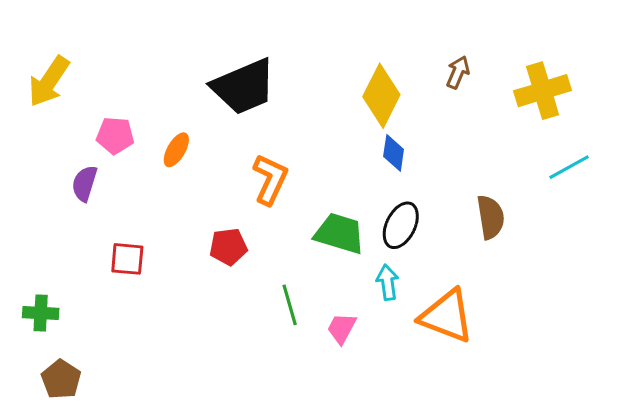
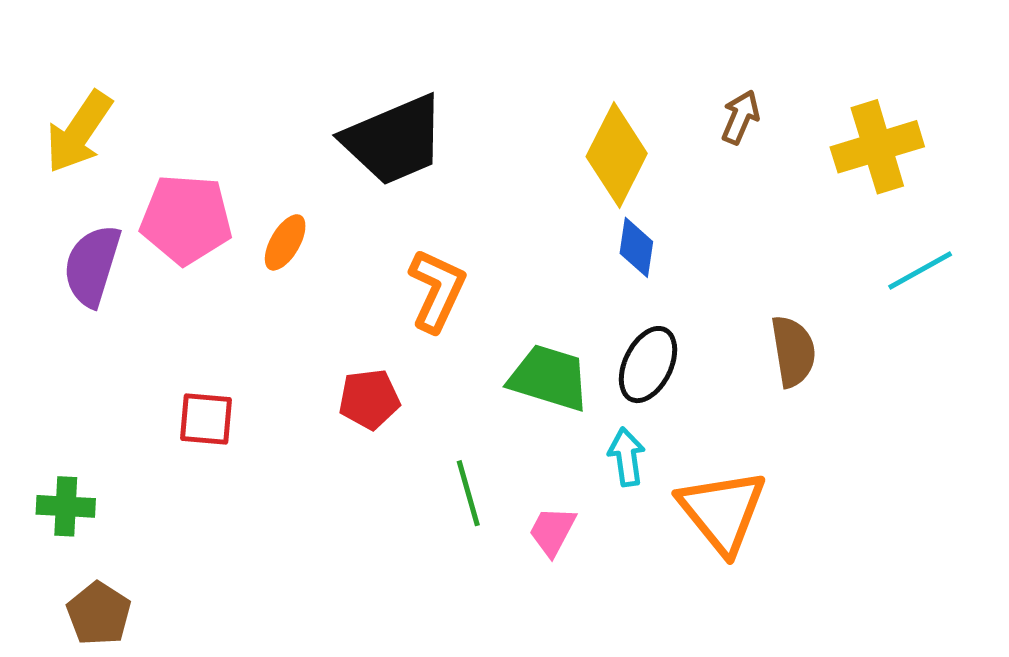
pink pentagon: (115, 136) -> (186, 219), size x1.5
purple semicircle: (85, 183) -> (92, 266), moved, size x1.4
orange triangle: (447, 316) -> (722, 511), turned 30

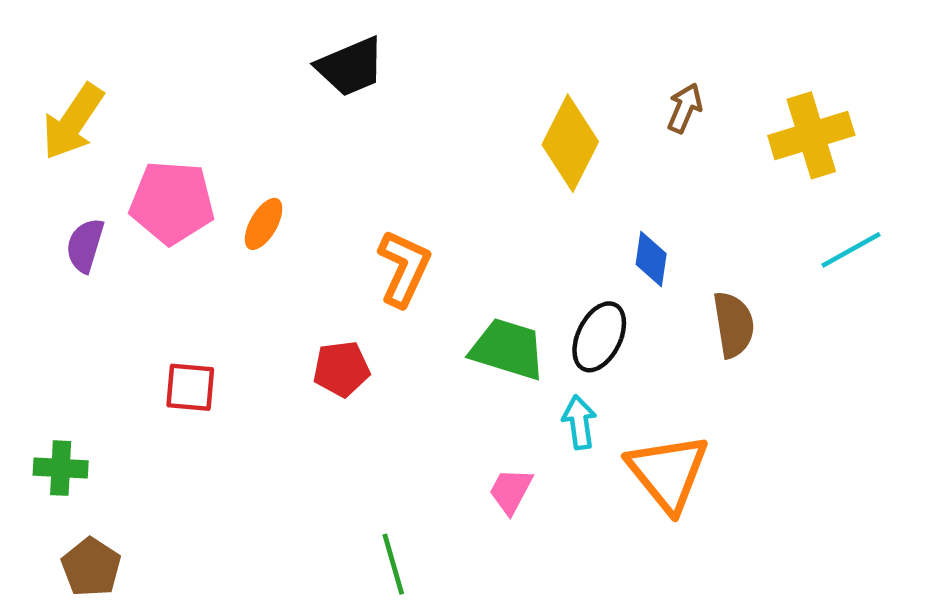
black trapezoid: (394, 140) -> (351, 67), moved, size x0.7
blue diamond: (636, 247) -> (651, 259), moved
purple semicircle: (92, 266) -> (85, 245), size x0.7
green line: (468, 493) -> (393, 564), moved

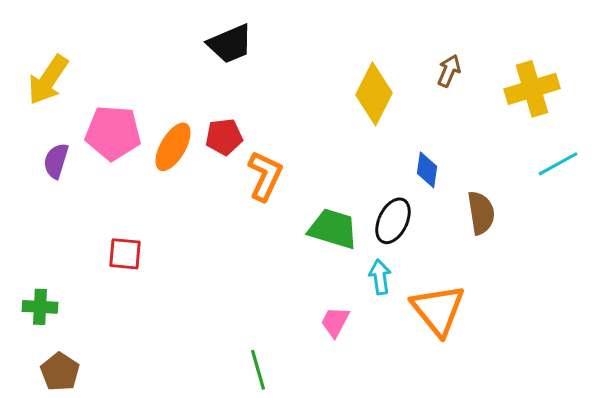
orange ellipse: (264, 224) -> (173, 147), size x1.4
red pentagon: (341, 369) -> (224, 137), moved

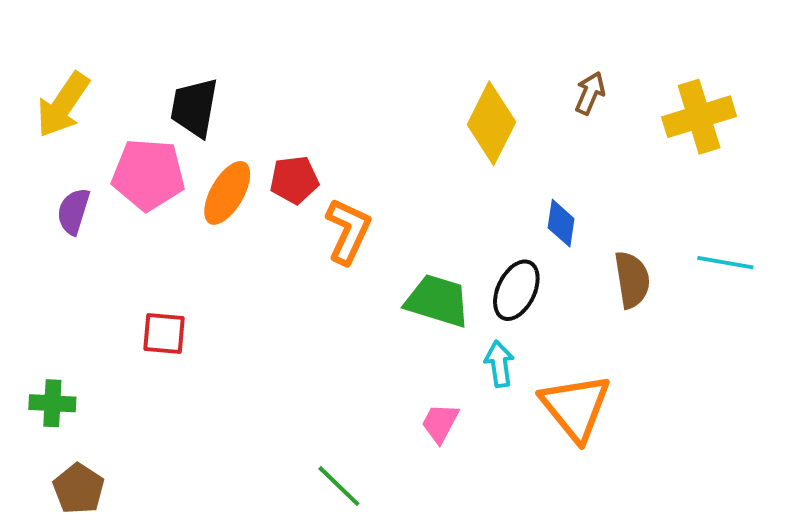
black trapezoid: (230, 44) -> (194, 108), moved, turned 123
cyan line: (558, 164) -> (725, 263), moved, turned 39
green line: (258, 370) -> (339, 486), turned -30

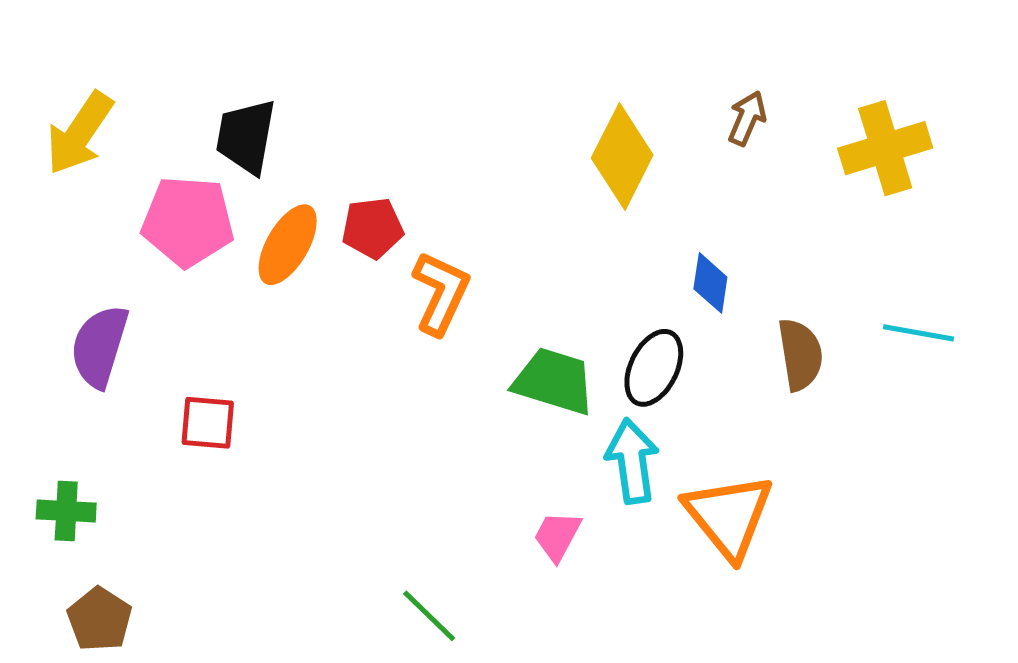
purple semicircle: (73, 211) -> (100, 346), moved, size x1.4
cyan arrow: (499, 364) -> (632, 461), size x1.4

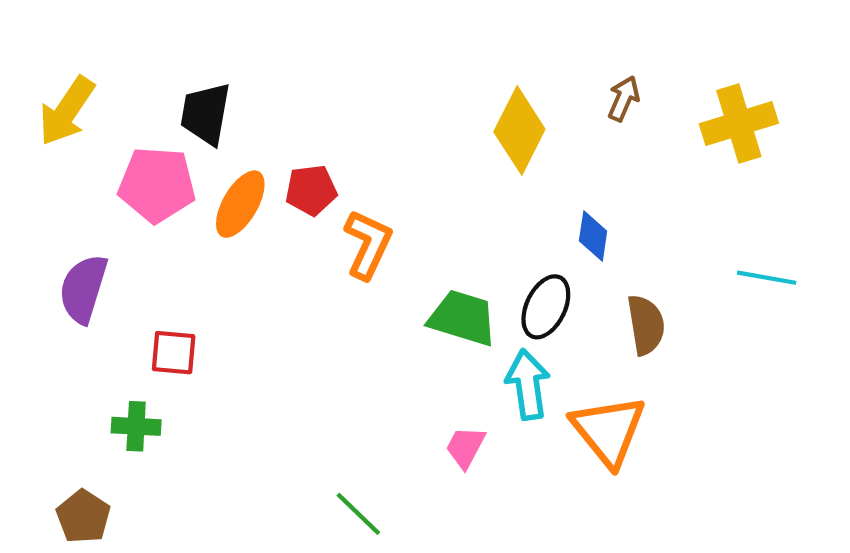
brown semicircle: (800, 355) -> (646, 325), moved
green cross: (66, 511) -> (136, 426), moved

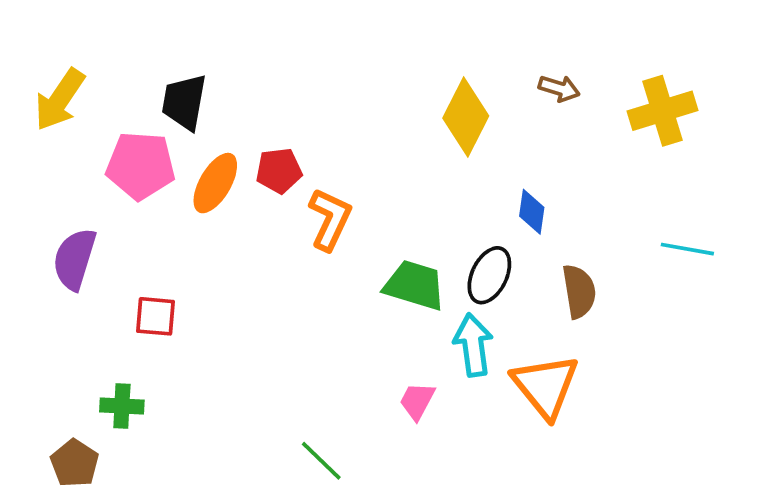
brown arrow: (624, 98) -> (559, 88), turned 84
green cross: (136, 426) -> (122, 406), moved

